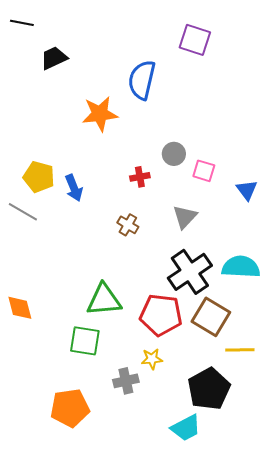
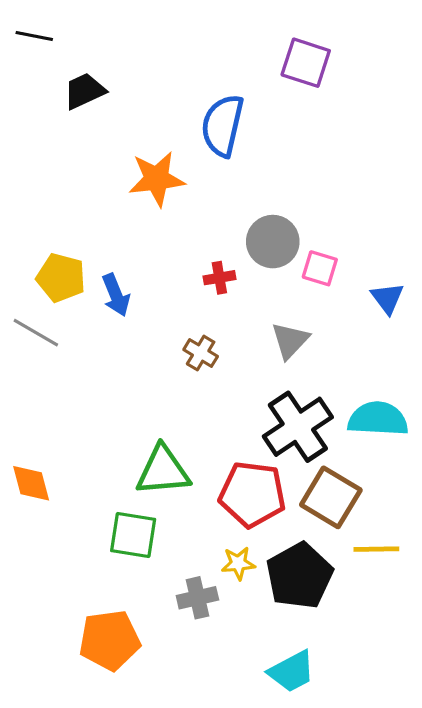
gray circle: (174, 154) -> (273, 242), size x1.4
black pentagon: (209, 389) -> (299, 576), moved

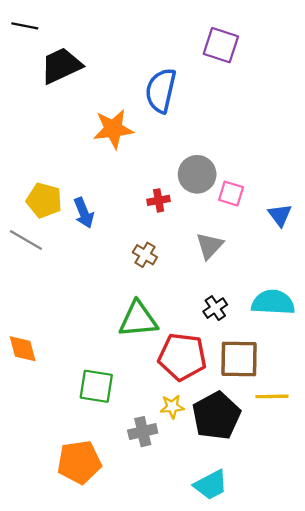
black trapezoid: (84, 91) -> (61, 66), size x1.4
black cross: (298, 427) -> (215, 308), size x0.5
green triangle: (163, 471) -> (138, 319), moved
brown square: (331, 497) -> (239, 359), turned -30

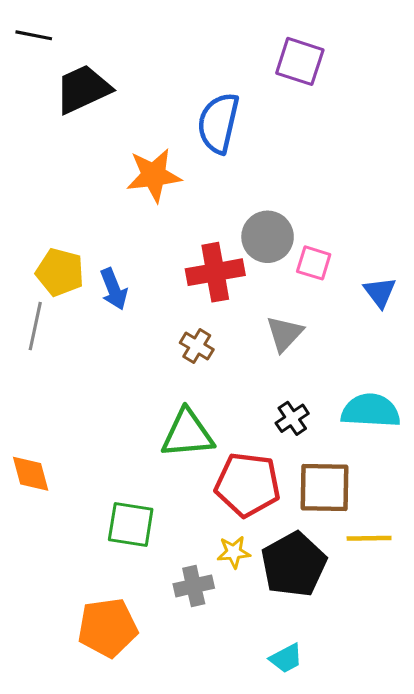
red cross: (159, 200) -> (215, 272), size x1.8
gray line: (26, 240) -> (35, 326), turned 72
cyan trapezoid: (211, 485) -> (286, 658), size x0.7

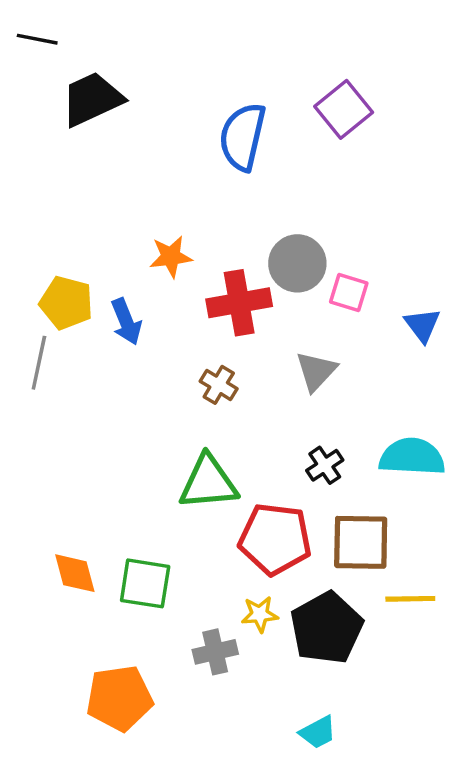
purple square: (300, 61) -> (344, 109), moved, turned 33
orange star: (154, 175) -> (171, 257), moved, size x0.7
orange diamond: (31, 474) -> (75, 573), moved

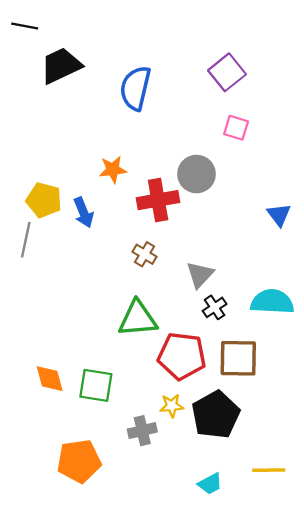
blue semicircle: (243, 137) -> (135, 88), moved
pink square: (349, 292) -> (236, 128), moved
gray triangle: (316, 371) -> (200, 275), moved
yellow line: (410, 599) -> (269, 470), moved

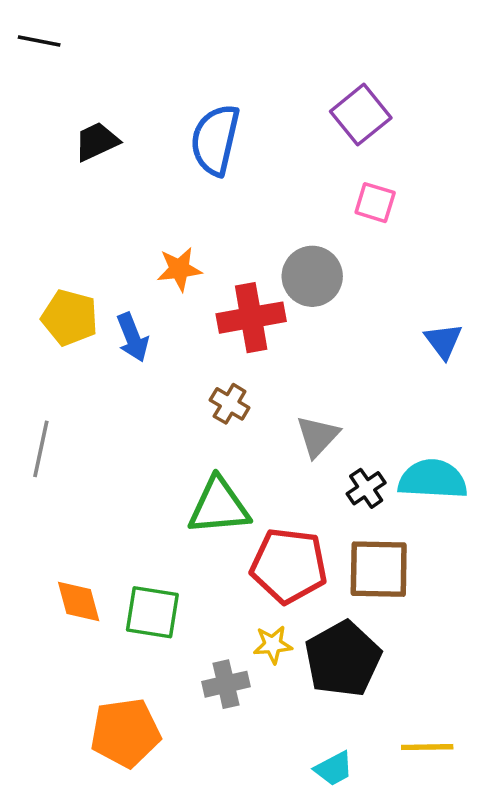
black trapezoid: (61, 66) -> (97, 142), moved, size x0.7
gray line: (26, 240) -> (41, 449), moved
black cross: (215, 307) -> (366, 488), moved

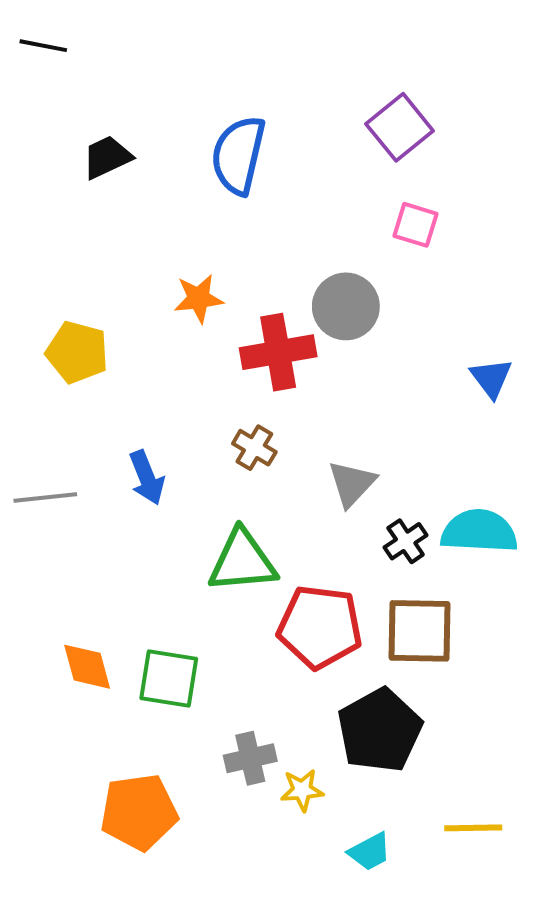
blue arrow: (133, 337) -> (147, 478), moved
gray line: (41, 449) -> (45, 497), turned 72
yellow star: (273, 645) -> (302, 790), moved

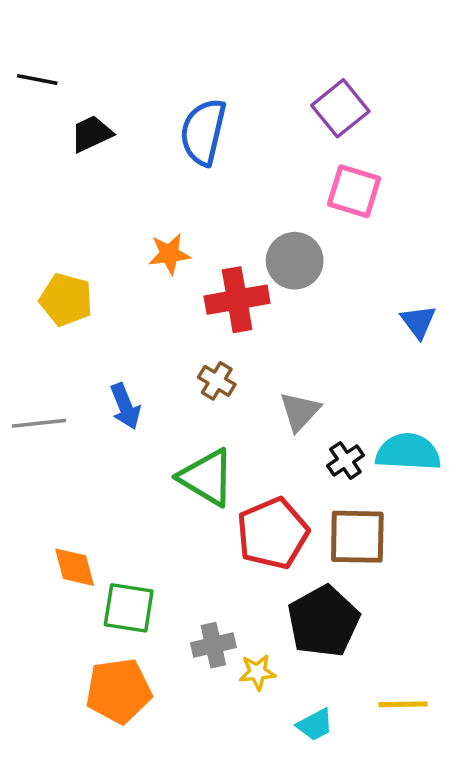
black line: (43, 46) -> (37, 79), moved
pink square: (415, 225) -> (354, 191), size x1.4
green triangle: (242, 561) -> (207, 477), turned 36
red pentagon: (320, 627) -> (273, 533), turned -30
green square: (169, 679) -> (129, 608), moved

